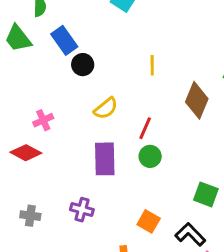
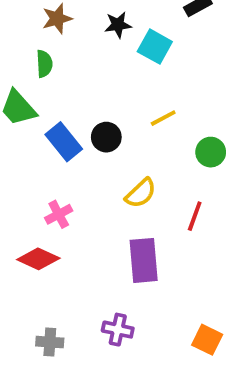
blue rectangle: (64, 40) -> (64, 142), moved
yellow line: (152, 65) -> (163, 118), moved, turned 66
green circle: (150, 156) -> (211, 152), moved

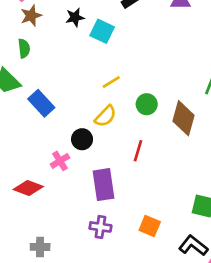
black circle: (106, 137) -> (82, 139), moved
yellow semicircle: (141, 193) -> (105, 116), moved
pink cross: (59, 214) -> (60, 161), moved
purple cross: (118, 330) -> (100, 227), moved
orange square: (207, 340) -> (150, 226), moved

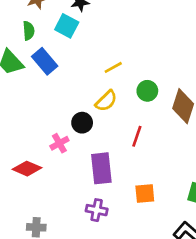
cyan square: (102, 31) -> (67, 26), moved
blue rectangle: (41, 103) -> (45, 61), moved
orange square: (150, 226) -> (145, 194), moved, turned -30

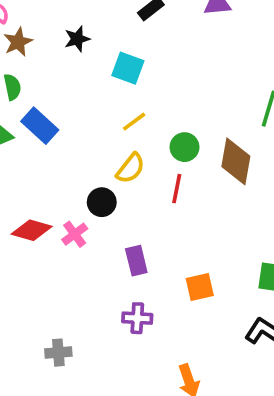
cyan square: (67, 26) -> (128, 68), moved
red line: (137, 136) -> (177, 189), moved
purple rectangle: (101, 168) -> (136, 261), size x0.7
red diamond: (27, 169) -> (32, 230), moved

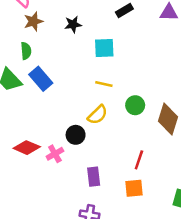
cyan square: (128, 68) -> (104, 48), turned -30
yellow line: (134, 122) -> (104, 84), turned 42
red line: (177, 189) -> (139, 160), moved
orange square: (200, 287) -> (134, 188), moved

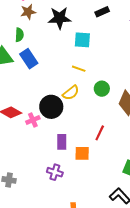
black star: (73, 24) -> (60, 18), size x1.6
black circle: (76, 135) -> (51, 107), size x1.5
orange square: (134, 188) -> (82, 153), moved

